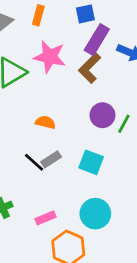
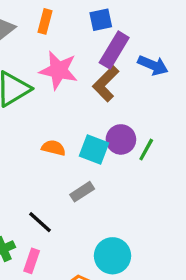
gray rectangle: (51, 159) -> (82, 192), moved
black line: (34, 162) -> (40, 222), moved
cyan square: (91, 162) -> (94, 150), moved
pink rectangle: (45, 218) -> (32, 261), moved, turned -48

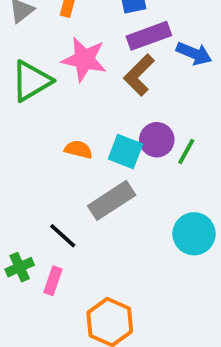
purple rectangle: (114, 50) -> (149, 36), turned 39
gray rectangle: (82, 192) -> (112, 200), size x1.6
cyan circle: (112, 256) -> (194, 234), moved

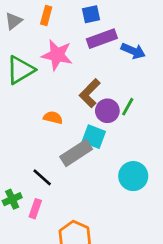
brown L-shape: (139, 75) -> (90, 93), moved
cyan square: (125, 151) -> (94, 137), moved
green line: (186, 151) -> (128, 107), moved

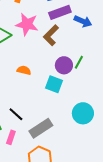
brown L-shape: (90, 93) -> (51, 35), moved
gray rectangle: (76, 153) -> (41, 128), moved

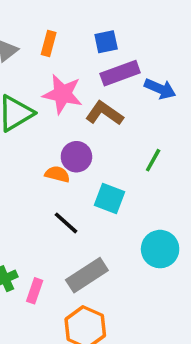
brown L-shape: (51, 35) -> (104, 113), turned 80
purple circle: (64, 65) -> (76, 157), moved
black line: (16, 114) -> (66, 223), moved

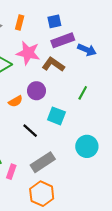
orange semicircle: (57, 174) -> (15, 101), moved, turned 136

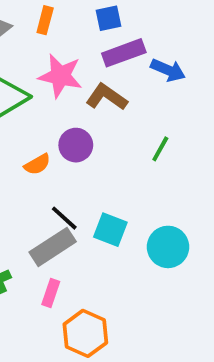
cyan square: (56, 116) -> (110, 230), moved
gray rectangle: (43, 162) -> (53, 247), moved
pink rectangle: (11, 172) -> (51, 293), moved

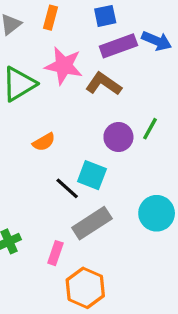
blue arrow: (168, 70) -> (157, 41), moved
purple circle: (76, 145) -> (118, 137), moved
cyan square: (110, 230) -> (92, 175), moved
gray rectangle: (53, 247) -> (92, 223), moved

